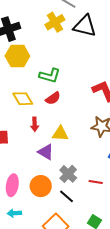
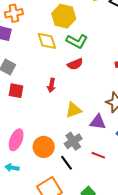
yellow hexagon: (17, 56) -> (64, 16), moved
yellow diamond: (23, 99) -> (47, 41), moved
yellow triangle: (60, 134) -> (74, 110), moved, turned -36
purple triangle: (46, 152) -> (98, 122), moved, turned -36

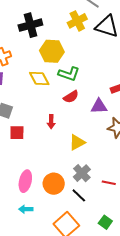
purple triangle: (98, 122) -> (99, 106), moved

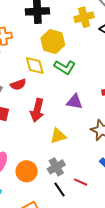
red semicircle: (71, 97) -> (18, 85), moved
purple triangle: (99, 106) -> (75, 102), moved
red arrow: (51, 122) -> (37, 110), size x1.6
black line: (79, 195) -> (60, 189), moved

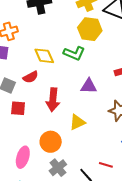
yellow hexagon: (53, 42) -> (90, 29), moved
gray cross: (56, 167) -> (58, 168), moved
orange circle: (27, 171) -> (51, 142), moved

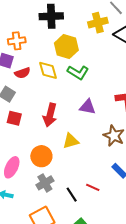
yellow hexagon: (90, 29) -> (66, 47), moved
red semicircle: (31, 77) -> (22, 73), moved

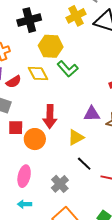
green L-shape: (78, 72) -> (68, 69), turned 30
purple triangle: (87, 107) -> (92, 114), moved
orange circle: (41, 156) -> (35, 139), moved
black line: (72, 195) -> (84, 164), moved

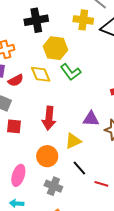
yellow cross: (76, 16) -> (83, 20), turned 30
orange circle: (35, 139) -> (47, 156), moved
gray cross: (60, 184) -> (53, 186), turned -30

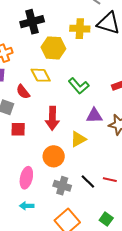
yellow cross: (83, 20) -> (80, 29), moved
green L-shape: (71, 72) -> (79, 86), moved
red semicircle: (16, 80) -> (23, 92), moved, turned 84
black line: (79, 168) -> (88, 181), moved

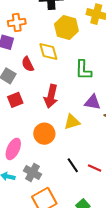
green L-shape: (79, 86) -> (83, 70), turned 30
red square: (18, 129) -> (15, 100), turned -35
gray cross: (62, 186) -> (33, 172), moved

